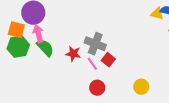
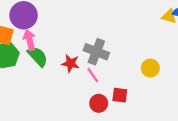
red square: (108, 60) -> (120, 95), moved, turned -32
yellow circle: (141, 87) -> (150, 68), moved

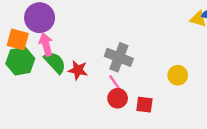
red star: (71, 63) -> (78, 70), moved
red circle: (99, 103) -> (118, 98), moved

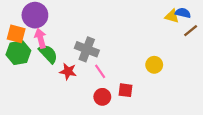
gray cross: (119, 57) -> (87, 49), moved
red star: (78, 70) -> (68, 71), moved
red circle: (118, 98) -> (102, 97), moved

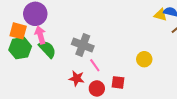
red star: (68, 71) -> (77, 78), moved

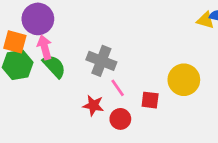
yellow circle: (144, 59) -> (184, 80), size x1.5
red square: (118, 82) -> (150, 100), moved

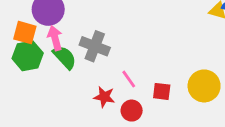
gray cross: (101, 61) -> (95, 46), moved
yellow circle: (184, 80) -> (204, 86), moved

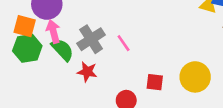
gray cross: (95, 46) -> (91, 39), turned 36
pink line: (129, 79) -> (124, 43), moved
red star: (104, 97) -> (87, 72), moved

